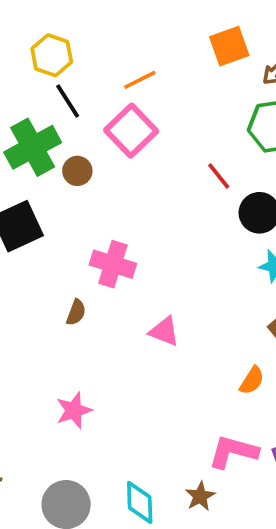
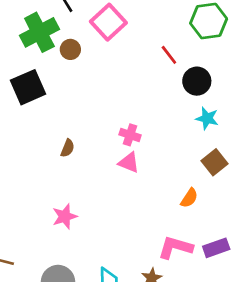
pink cross: (113, 264) -> (130, 135), moved, size x0.7

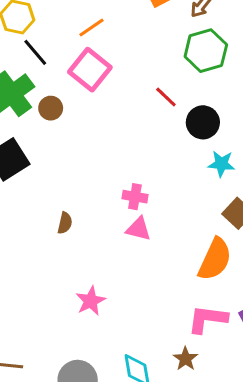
orange semicircle: (189, 198) -> (215, 259), size x1.8
pink star: (65, 216) -> (91, 301), moved

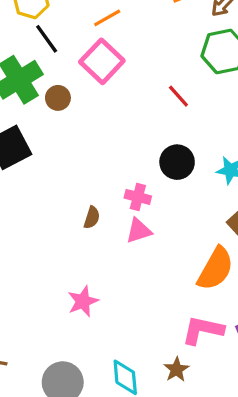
black circle: (203, 122) -> (177, 162), moved
brown semicircle: (65, 223) -> (92, 218), moved
pink triangle: (139, 229) -> (139, 231), turned -36

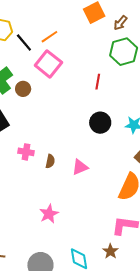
black line: (47, 39) -> (24, 42), moved
red line: (178, 96) -> (98, 82), turned 56
pink cross: (138, 197) -> (26, 152), moved

